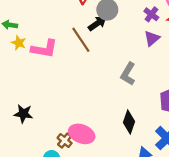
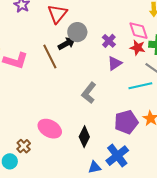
purple cross: (151, 14) -> (109, 41), moved
pink ellipse: (82, 134) -> (50, 129), moved

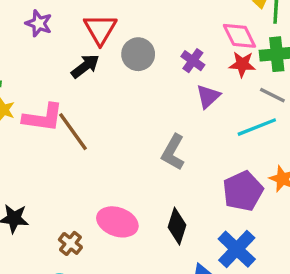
black arrow: (67, 43) -> (85, 66), moved
brown line: (50, 57) -> (73, 132), moved
brown cross: (24, 146) -> (70, 243), moved

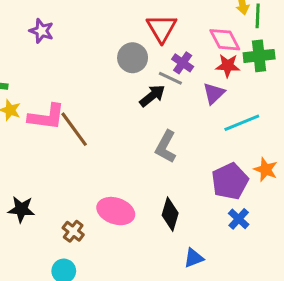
red triangle: (100, 29) -> (162, 28), moved
black arrow: (85, 66) -> (152, 96), moved
gray line: (272, 95) -> (170, 78), moved
purple triangle: (208, 96) -> (214, 93), moved
blue cross: (237, 249) -> (239, 219), moved, size x0.6

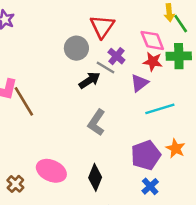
green line: (258, 16) -> (181, 24), turned -42

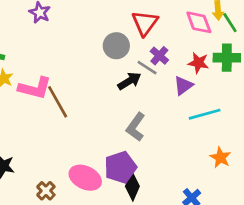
pink diamond: (152, 40) -> (199, 22), moved
purple pentagon: (146, 155) -> (120, 167), moved

